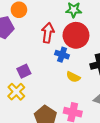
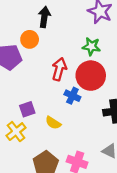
yellow semicircle: (73, 77) -> (53, 123), moved

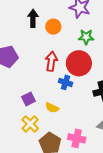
orange circle: (30, 39) -> (53, 27), moved
green star: (91, 46) -> (86, 37), moved
yellow cross: (16, 132) -> (30, 124), moved

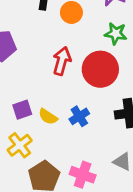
blue cross: (65, 82) -> (79, 116), moved, turned 32
yellow semicircle: (52, 108) -> (48, 117), moved

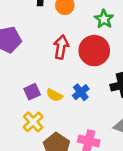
green star: (116, 34) -> (104, 19), turned 30

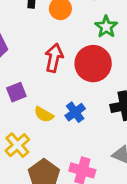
purple square: (32, 92) -> (16, 92), moved

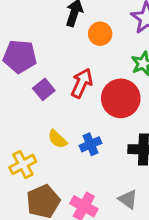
purple square: (16, 92) -> (44, 89), moved, turned -30

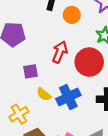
purple square: (44, 89) -> (30, 71), moved, turned 32
blue cross: (90, 144) -> (68, 97), size x1.5

